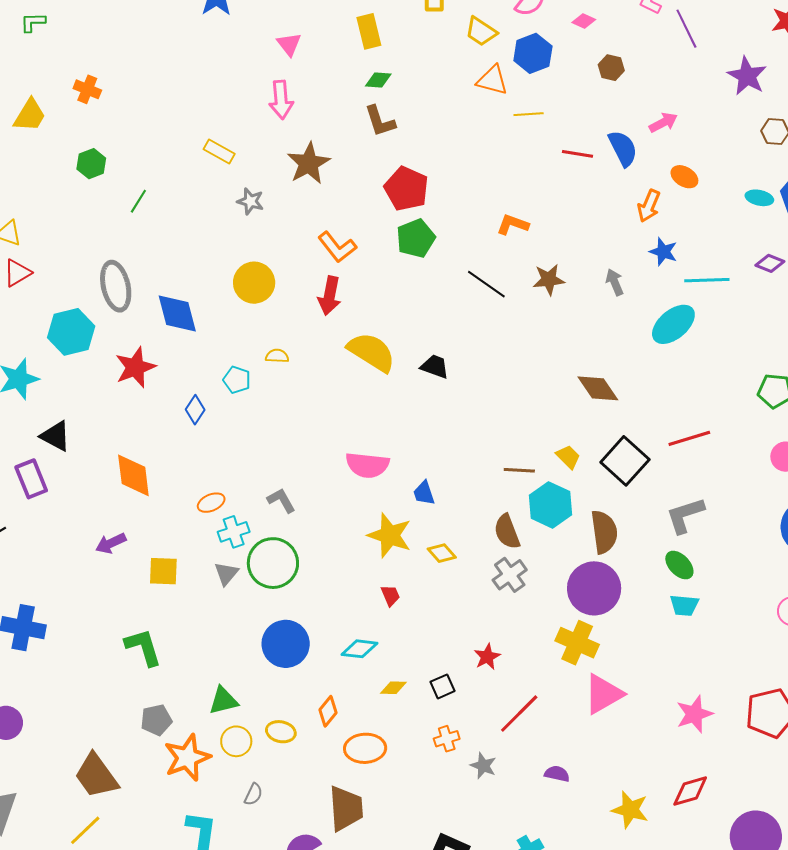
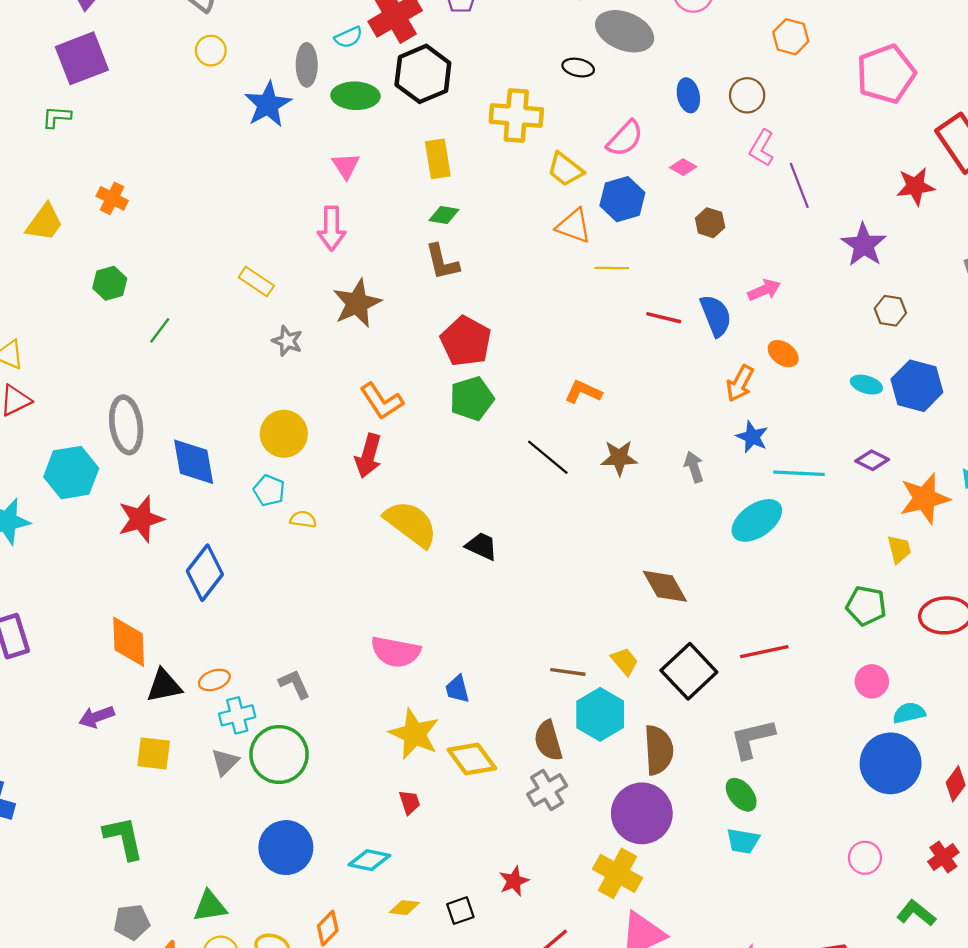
cyan pentagon: (237, 380) -> (269, 491), moved
blue diamond: (195, 410) -> (205, 573), size x1.6
black triangle: (55, 436) -> (164, 686), moved, turned -44
yellow diamond: (442, 553) -> (472, 759), size x1.5

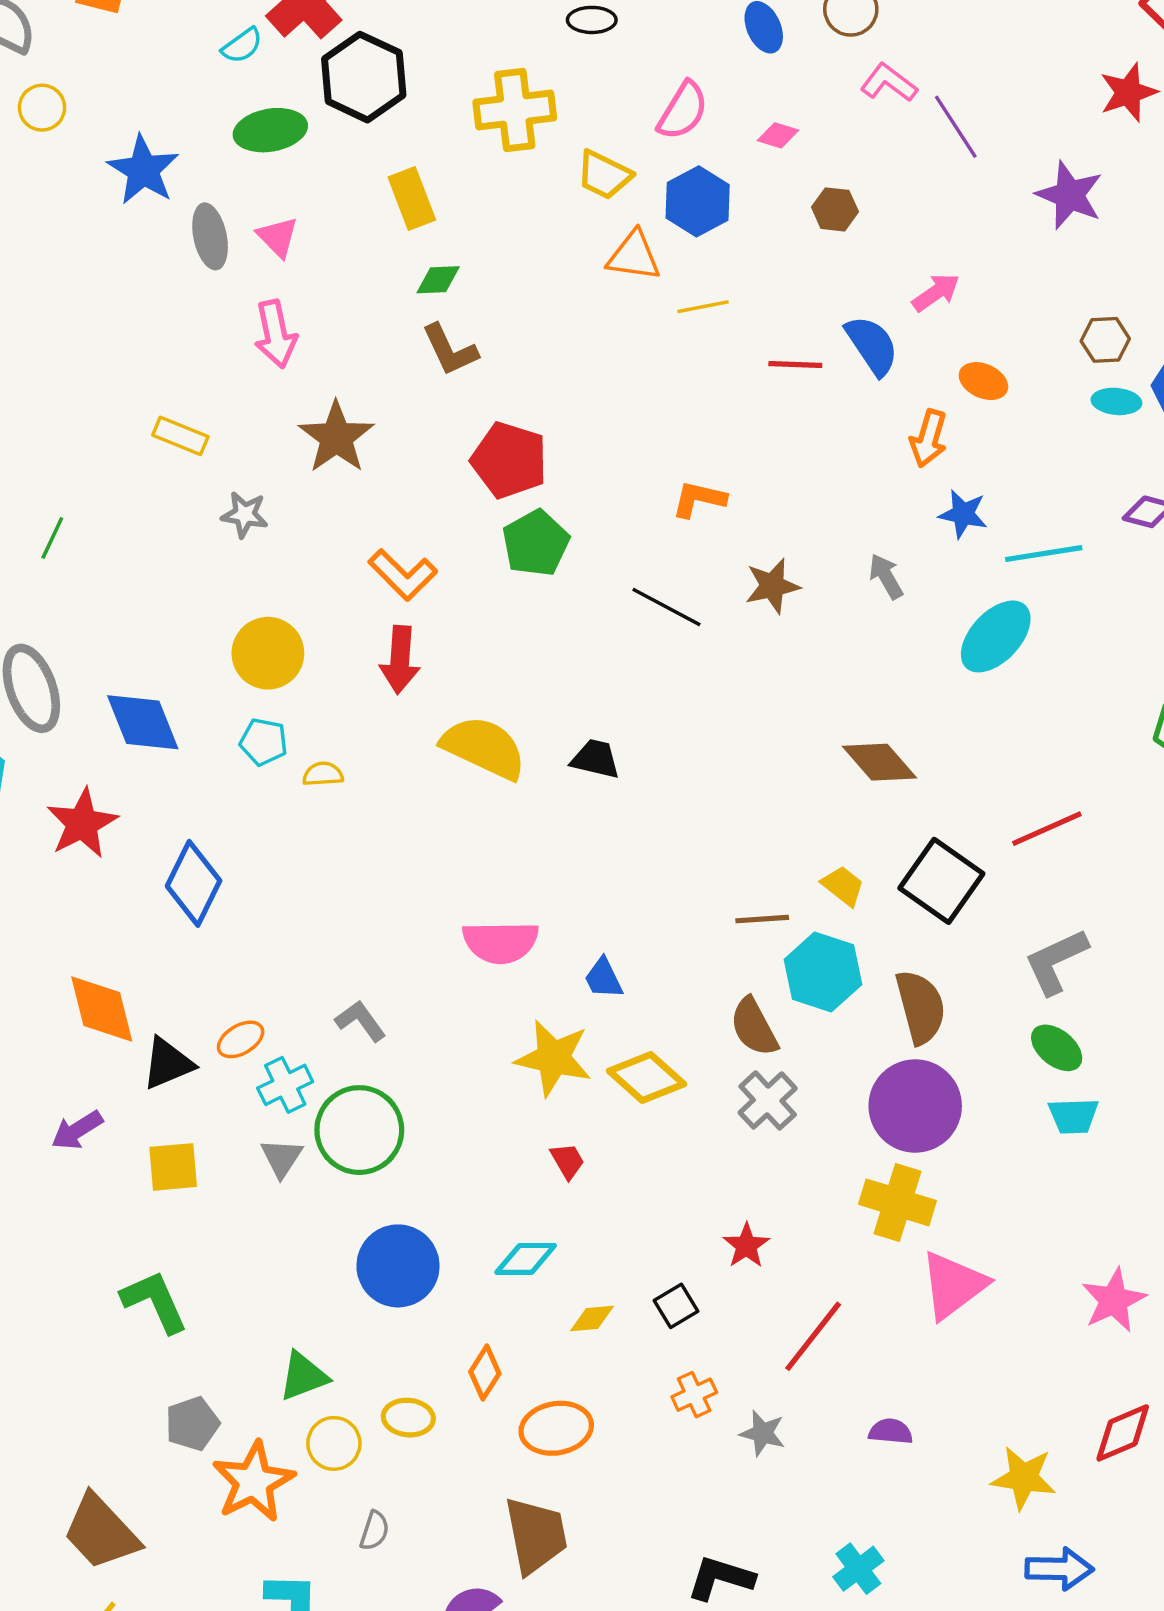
gray ellipse: (307, 65) -> (210, 236), moved
pink L-shape: (762, 148) -> (889, 83), turned 108
brown hexagon: (890, 311) -> (1105, 340), moved

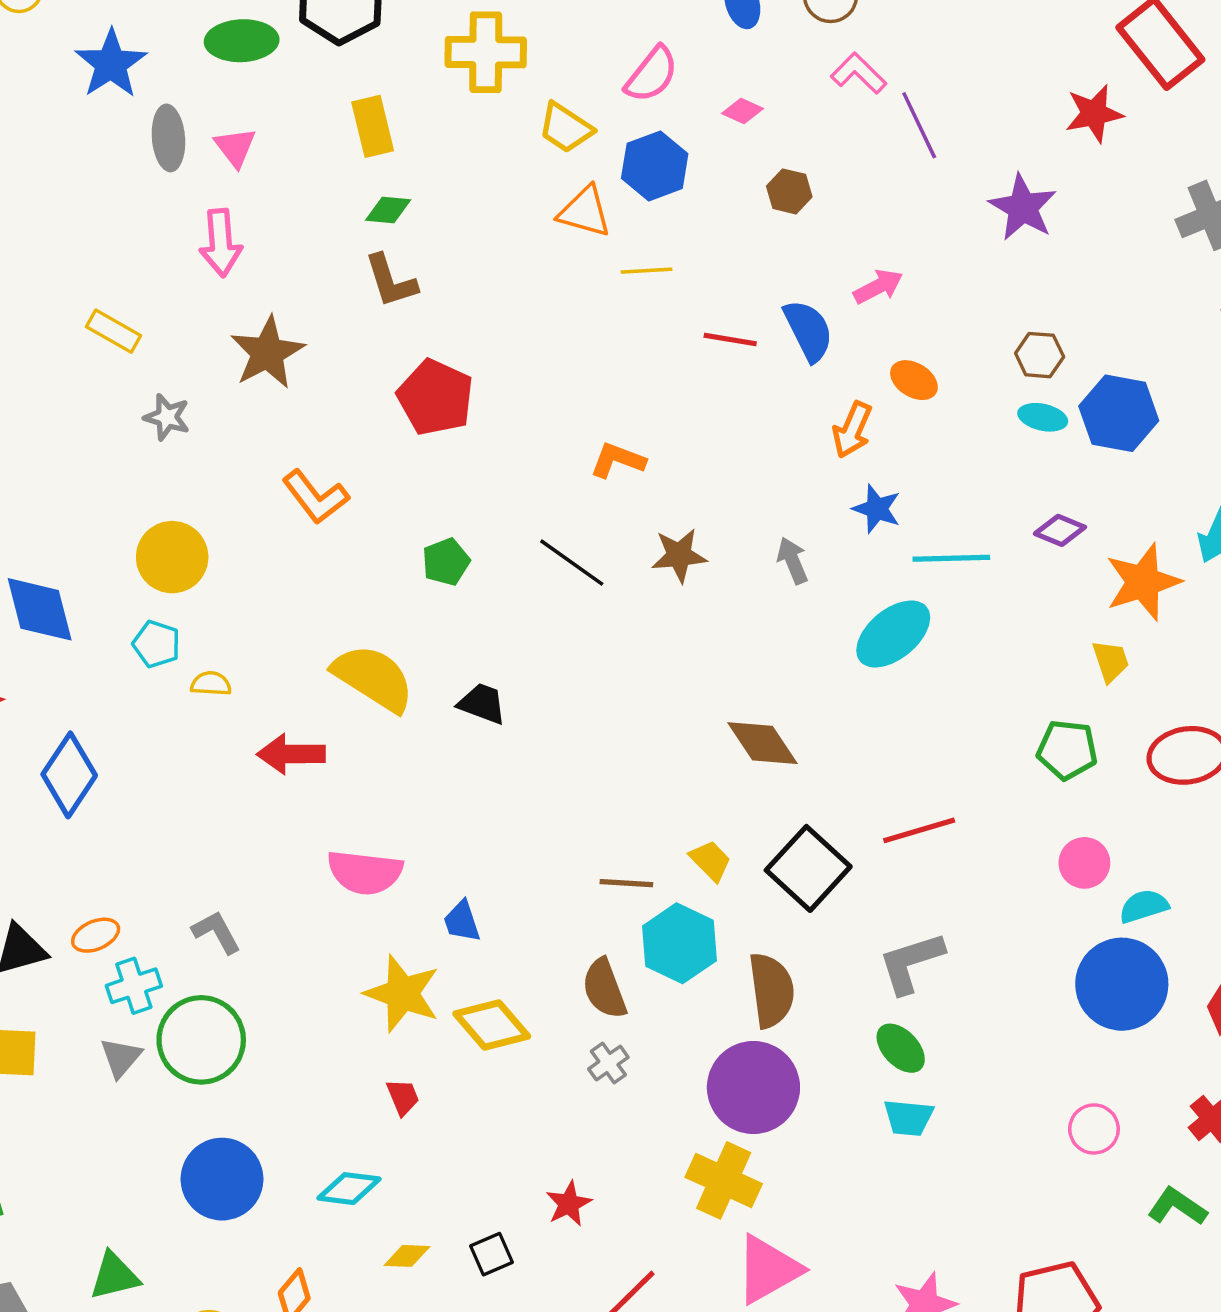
green pentagon: (536, 543) -> (446, 562), moved, size x0.7
red arrow: (400, 660) -> (291, 754), moved, turned 78
gray cross: (768, 1100) -> (608, 1063), size x0.7

